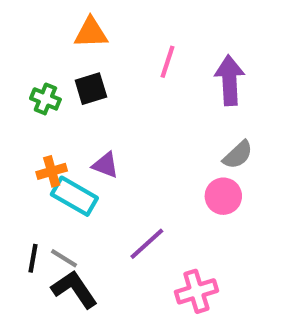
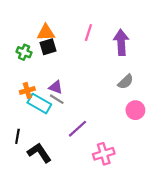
orange triangle: (91, 33) -> (46, 33), moved
pink circle: (223, 196) -> (135, 110), moved
gray line: (64, 258) -> (57, 99), moved

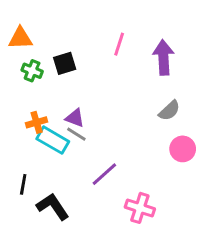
orange triangle: (46, 33) -> (20, 38), moved
pink cross: (104, 154) -> (140, 208), turned 35

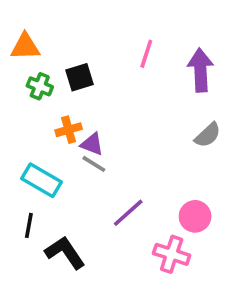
orange cross: (37, 122) -> (69, 130), moved
cyan rectangle: (53, 140) -> (41, 180), moved
pink circle: (183, 149) -> (195, 216), moved

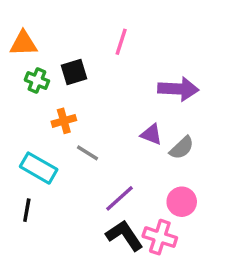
pink line: (146, 54) -> (121, 42), moved
purple arrow: (200, 70) -> (178, 89), moved, turned 96
gray semicircle: (208, 135) -> (182, 148), moved
purple triangle: (92, 144) -> (151, 134), moved
black L-shape: (65, 252) -> (124, 235), moved

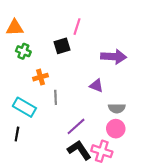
black square: (74, 72) -> (62, 46), moved
gray semicircle: (182, 148) -> (117, 108), moved, turned 42
gray line: (87, 153) -> (56, 97), turned 56

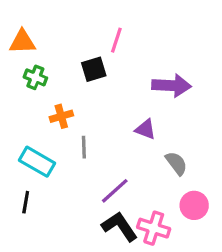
gray semicircle: (117, 108) -> (176, 163), turned -126
pink circle: (116, 129) -> (194, 205), moved

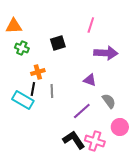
pink line: (116, 40) -> (91, 25), moved
purple line: (115, 191) -> (82, 111), moved
black line: (26, 202) -> (33, 89), moved

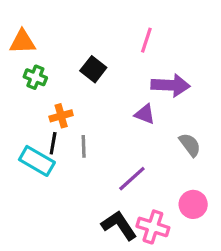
black square: (58, 43) -> (93, 69), turned -35
purple triangle: (90, 80) -> (145, 114), moved
gray semicircle: (109, 101) -> (190, 145), moved

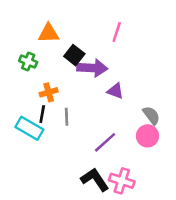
orange triangle: (22, 42) -> (49, 33), moved
purple arrow: (171, 85) -> (92, 68), moved
pink circle: (193, 204) -> (147, 136), moved

